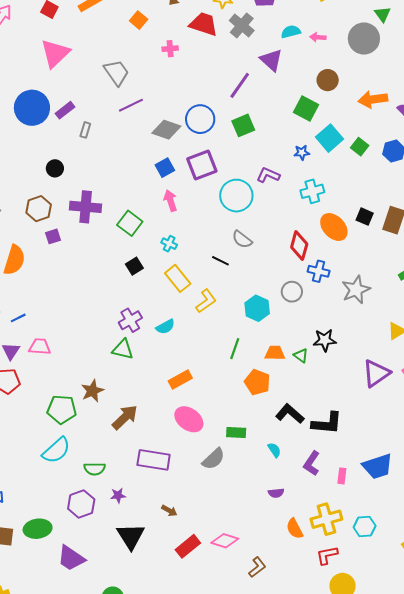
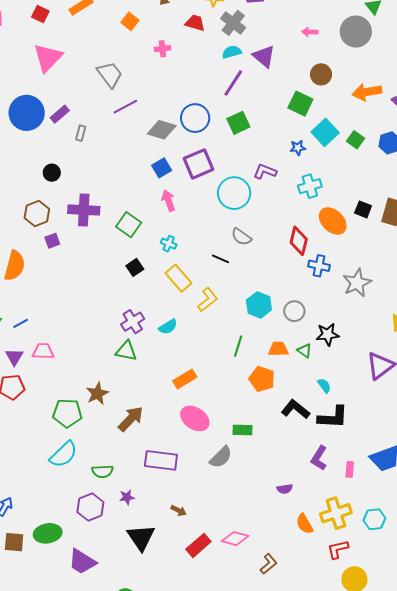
red trapezoid: (204, 24) -> (195, 23), size x0.7
cyan semicircle: (291, 32) -> (232, 52), moved
gray circle: (292, 292) -> (294, 311), moved
cyan semicircle: (274, 450) -> (324, 386), moved

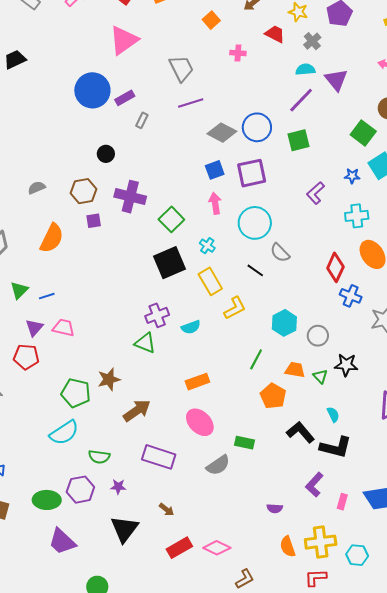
gray cross: (233, 23) -> (312, 41), size x0.7
purple L-shape: (265, 171) -> (315, 193), turned -75
cyan circle: (234, 193) -> (255, 223), moved
black square: (135, 267) -> (170, 263), size x1.8
green ellipse: (48, 533) -> (47, 500), moved

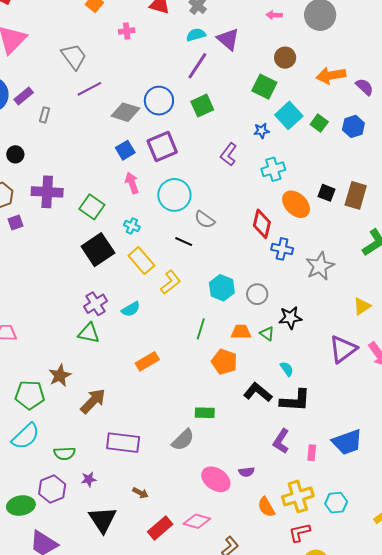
pink ellipse: (200, 422) -> (216, 479), moved

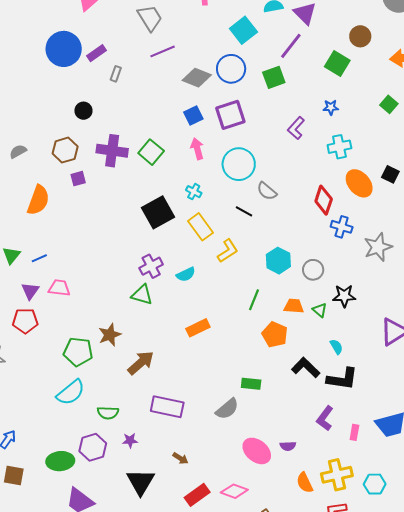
purple line: (197, 66) -> (291, 46), moved
cyan square: (289, 115) -> (243, 30), moved
green square: (92, 207) -> (151, 152), moved

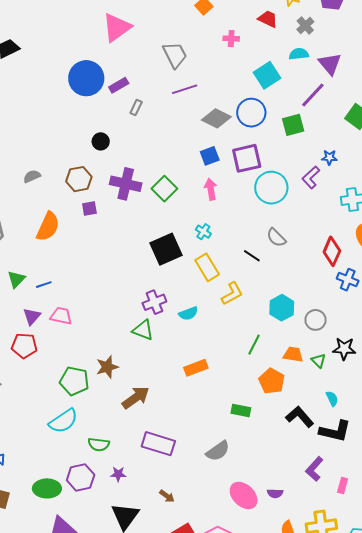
blue star: (331, 107) -> (329, 157), moved
cyan circle: (239, 164) -> (271, 188), moved
green rectangle: (251, 384) -> (241, 411), moved

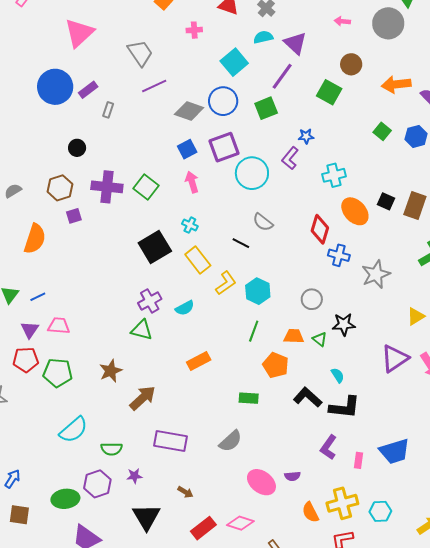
cyan hexagon: (282, 308) -> (258, 291), moved
green pentagon: (74, 381) -> (58, 373), moved

